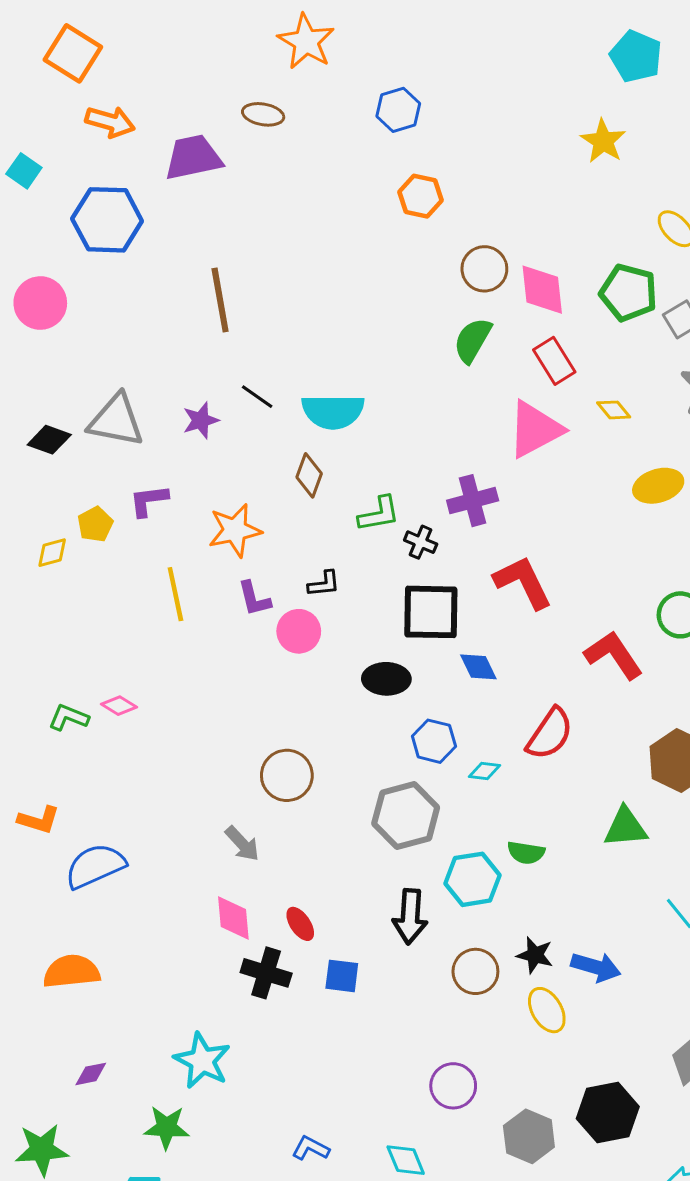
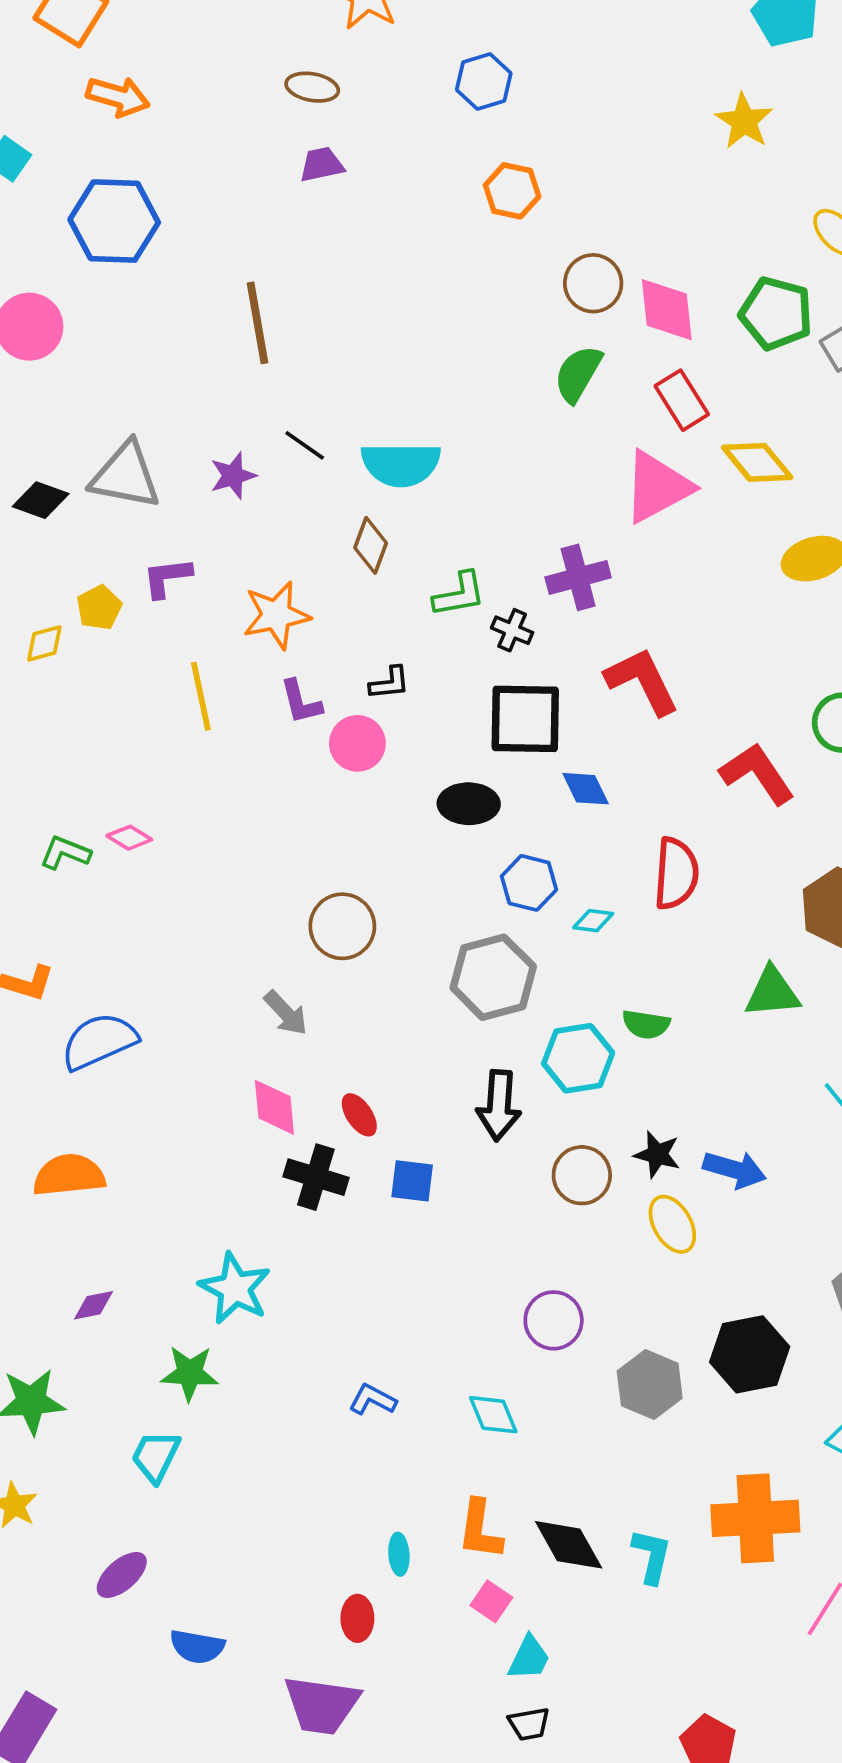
purple trapezoid: (193, 157) -> (322, 164), moved, size x0.6
yellow diamond: (614, 410) -> (757, 462), size x1.6
red semicircle: (550, 734) -> (676, 873), turned -30

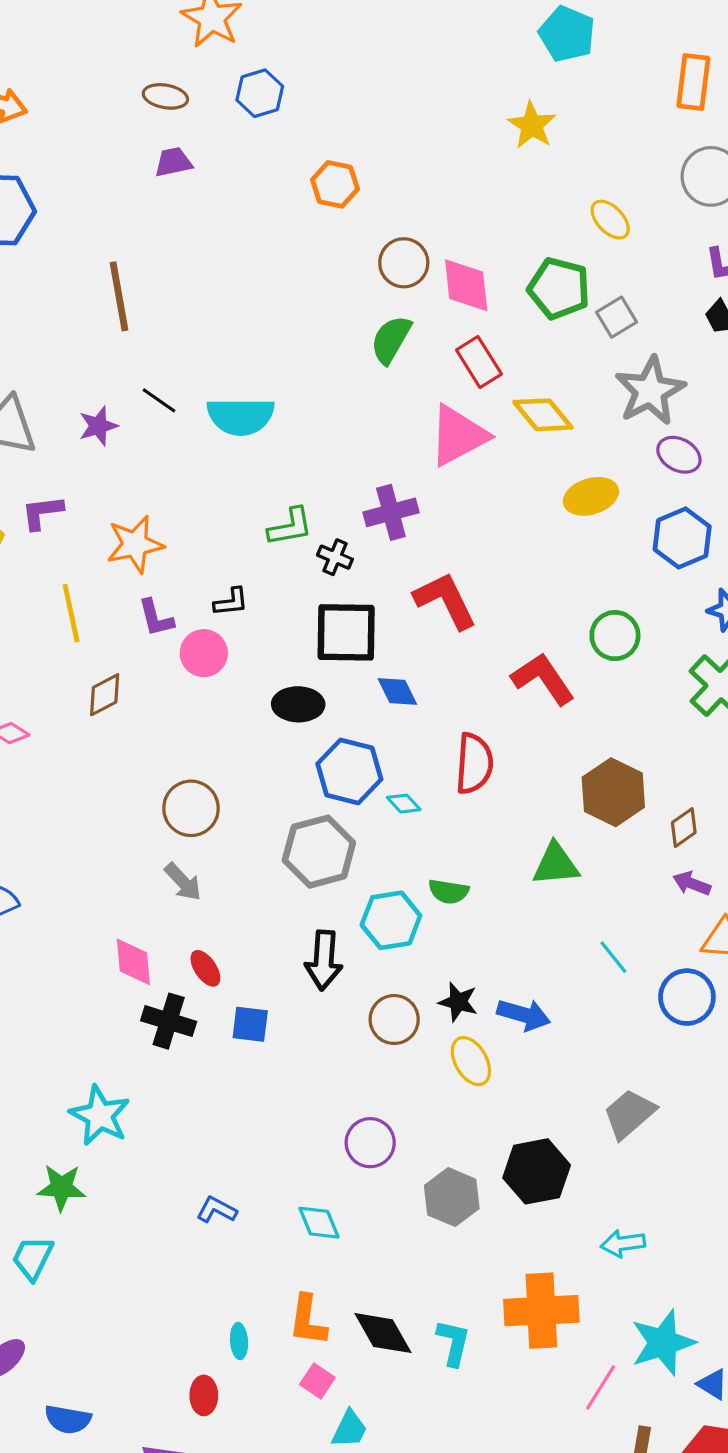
blue hexagon: (484, 81) -> (260, 93), moved
brown diamond: (371, 545) -> (105, 695), moved, turned 42
blue hexagon: (529, 883) -> (349, 772), size x1.4
cyan diamond: (593, 921) -> (404, 804), turned 40
gray arrow: (286, 1013) -> (183, 882), moved

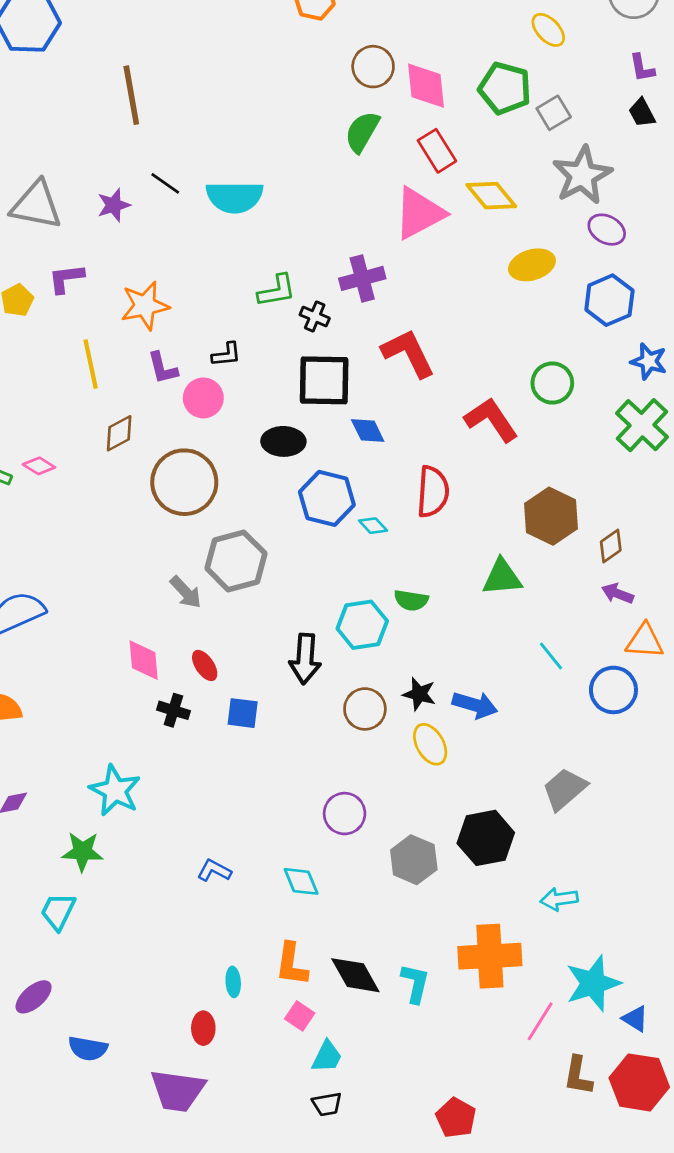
brown circle: (191, 808) -> (184, 482), moved, size x1.4
gray hexagon: (319, 852) -> (236, 561), moved
black cross: (169, 1021) -> (173, 710), size x0.7

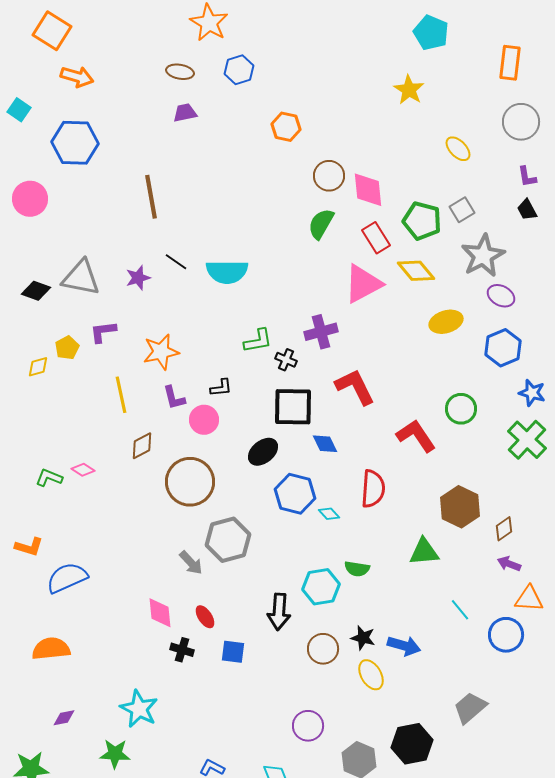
green pentagon: (505, 88) -> (422, 221), moved
black ellipse: (283, 441) -> (263, 452), turned -40

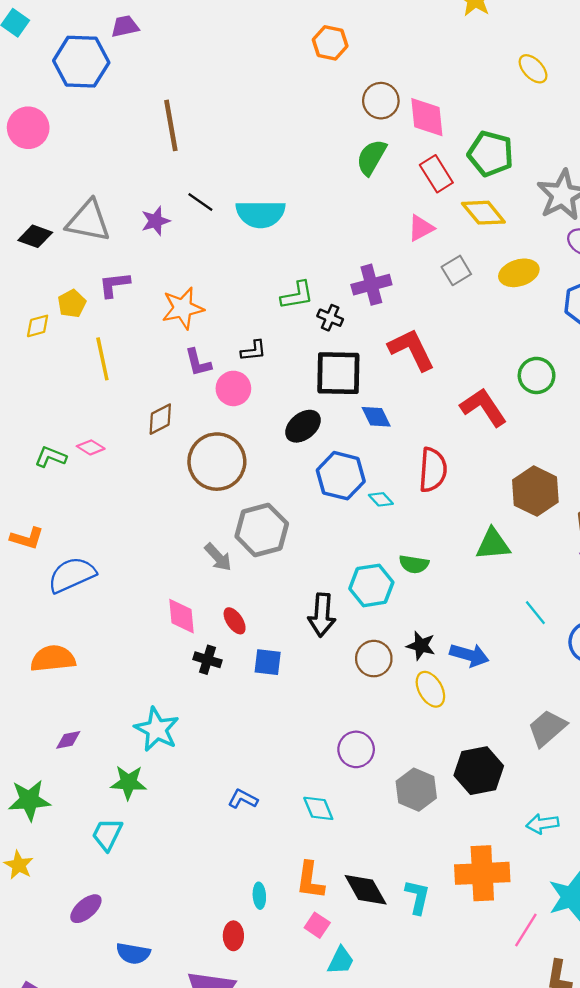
purple trapezoid: (185, 113) -> (125, 26), moved
gray square: (462, 210) -> (456, 270), moved
pink triangle: (363, 284) -> (421, 228), size x0.6
yellow line: (121, 395) -> (102, 359), moved

